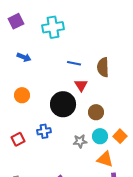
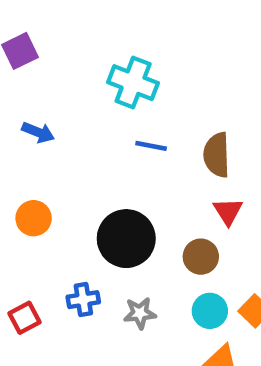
cyan cross: (53, 27) -> (133, 83), moved, turned 30
red triangle: (81, 85) -> (228, 211), moved
gray star: (80, 141) -> (140, 313), moved

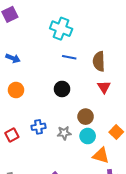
blue arrow: (38, 132) -> (13, 58), moved
black circle: (126, 239) -> (62, 89), moved, size x0.6
brown circle: (201, 257) -> (86, 117), moved
cyan circle: (210, 311) -> (88, 136), moved

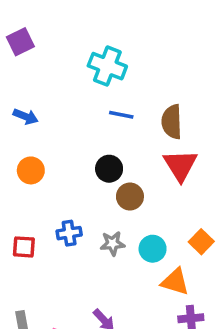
red triangle: (104, 87) -> (180, 165), size x1.5
brown circle: (86, 117) -> (130, 197), moved
red square: (12, 135) -> (24, 247), turned 32

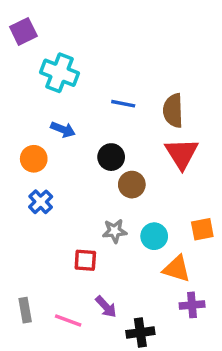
cyan cross: (107, 66) -> (60, 73), moved
blue arrow: (26, 117) -> (63, 130), moved
blue cross: (69, 233) -> (41, 202), moved, turned -35
orange square: (201, 242) -> (202, 229), turned 35
red square: (24, 247) -> (85, 260), moved

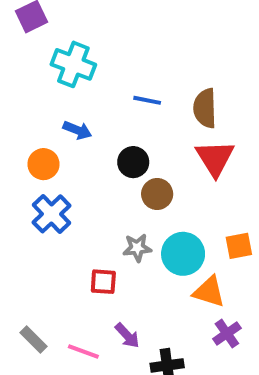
blue cross: (41, 202) -> (51, 214), size x1.4
cyan circle: (154, 236) -> (183, 254), size x1.4
purple cross: (192, 305) -> (227, 334), turned -30
gray rectangle: (25, 310) -> (34, 340), turned -35

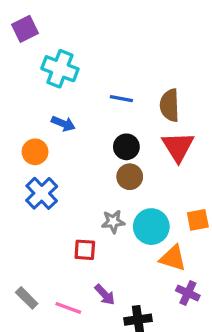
black circle: (133, 162) -> (126, 147), moved
purple cross: (227, 334) -> (188, 293), turned -30

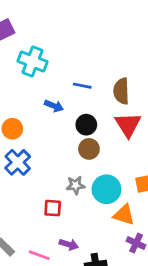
blue arrow: (63, 124) -> (54, 106), moved
purple arrow: (105, 295) -> (69, 244), turned -30

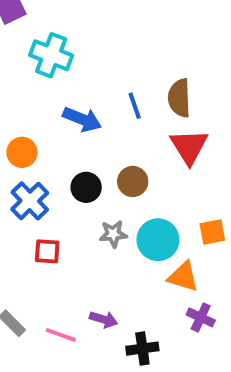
blue line: (82, 86) -> (135, 106), moved, turned 60
blue arrow: (54, 106) -> (82, 119), size x1.4
black circle: (86, 125) -> (86, 187), moved
red square: (53, 208) -> (47, 251), moved

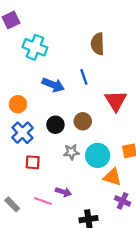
brown semicircle: (179, 98) -> (98, 44), moved
purple arrow: (104, 319) -> (63, 192), moved
pink line: (61, 335) -> (43, 201), moved

